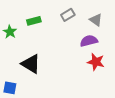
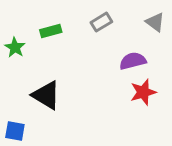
gray triangle: (96, 20) -> (155, 22), moved
red star: (96, 62) -> (143, 92), turned -30

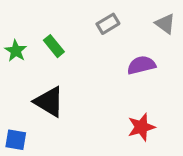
green rectangle: (51, 31) -> (54, 46), moved, turned 66
red star: (143, 92) -> (141, 127), moved

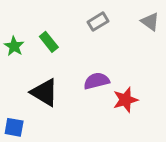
purple semicircle: (141, 65) -> (97, 81), moved
red star: (141, 127) -> (125, 100), moved

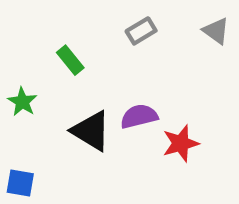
green star: (14, 46) -> (22, 102), moved
black triangle: (44, 93) -> (91, 131), moved

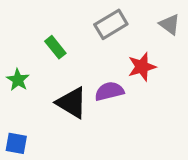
gray rectangle: (141, 31) -> (111, 24), size x1.4
red star: (181, 143) -> (142, 67), moved

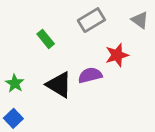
green star: (18, 80) -> (15, 83), moved
blue square: (16, 143) -> (13, 118), turned 36

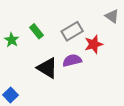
gray rectangle: (91, 20) -> (72, 31), moved
green star: (15, 83) -> (12, 40), moved

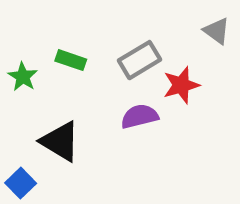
green rectangle: (36, 31) -> (71, 60), turned -32
black triangle: (47, 68) -> (60, 141), moved

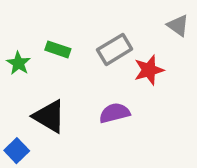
purple semicircle: (139, 116) -> (115, 113), moved

